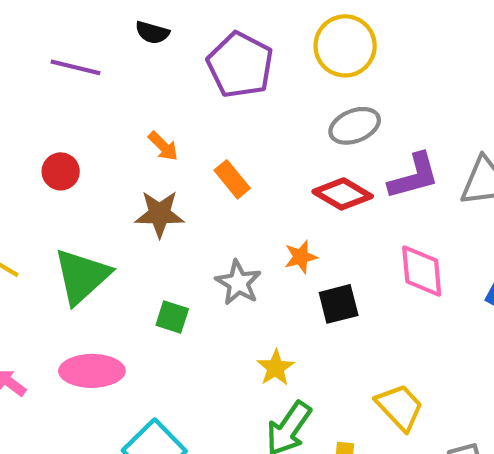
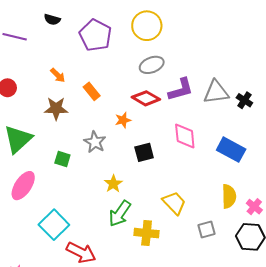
orange star: (301, 257) -> (123, 120), moved
pink ellipse: (92, 371) -> (23, 186), turned -56

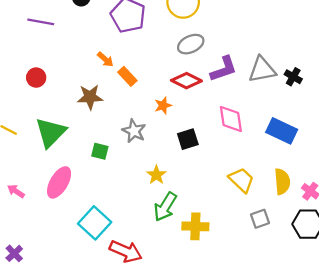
orange arrow: (58, 75) -> (105, 59), moved
yellow trapezoid: (174, 203) -> (241, 180), moved

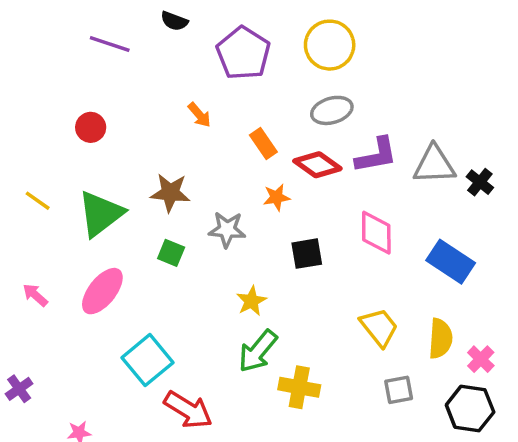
orange rectangle: (127, 76) -> (263, 143), moved
brown star: (90, 97) -> (170, 193), moved
gray star: (134, 131) -> (227, 230), turned -30

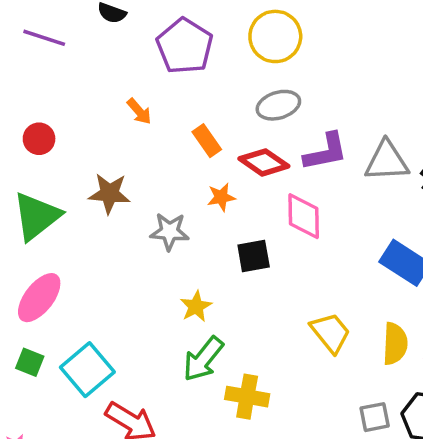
red circle: (91, 127) -> (39, 139), moved
pink diamond: (376, 233) -> (304, 216), moved
green square: (171, 253) -> (30, 362), moved
gray square: (399, 390) -> (375, 417), moved

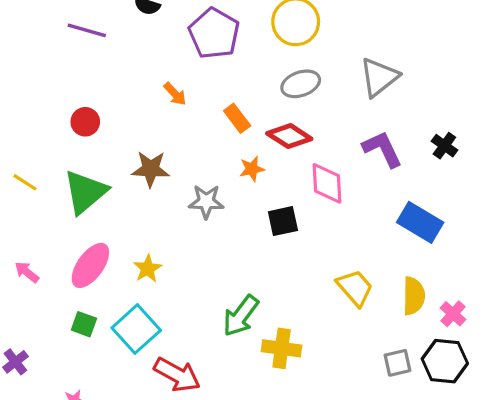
purple L-shape: (326, 152) -> (382, 149), moved, turned -102
gray triangle: (387, 161) -> (379, 77), moved, turned -33
yellow star: (196, 306) -> (148, 269), moved

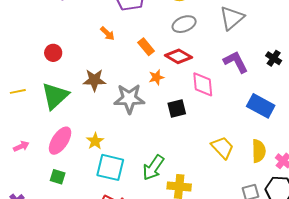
yellow line: (25, 182) -> (18, 91), turned -42
gray star: (206, 202) -> (129, 99), size x1.4
pink arrow: (27, 272) -> (21, 146), turned 119
cyan square: (136, 329) -> (110, 167), moved, turned -32

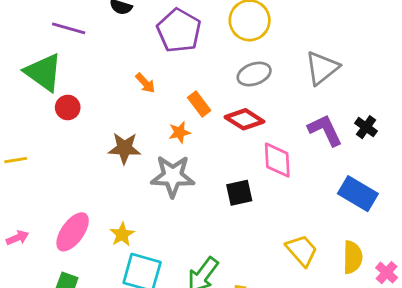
black cross: (274, 58) -> (366, 127), moved
orange star: (156, 77) -> (179, 132), moved
green triangle: (55, 96) -> (43, 72), moved, turned -44

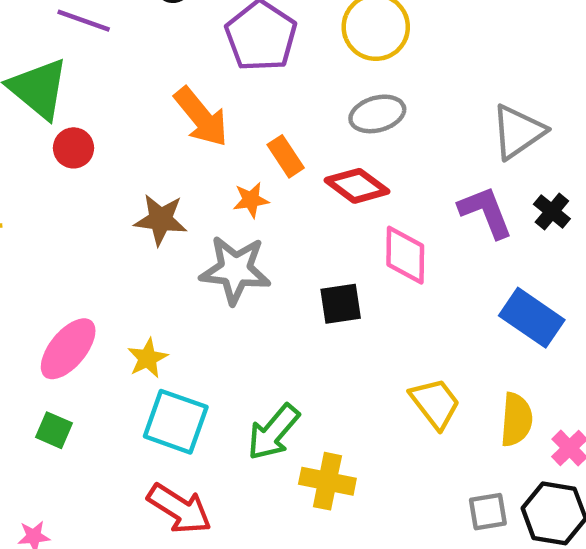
gray triangle: (322, 68) -> (518, 132), moved
orange arrow: (145, 83) -> (201, 117), size x1.8

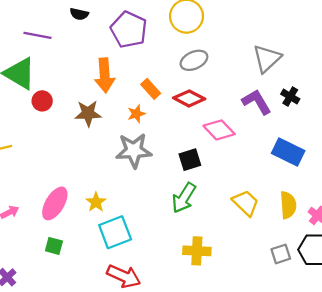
orange arrow: (201, 117) -> (105, 75), turned 44
brown star: (161, 220) -> (88, 113), moved
pink diamond: (405, 255) -> (219, 130), turned -36
cyan square: (176, 422) -> (115, 232), turned -32
green arrow: (273, 432) -> (184, 198), moved

